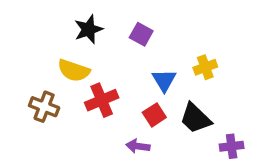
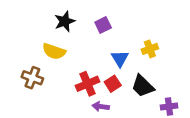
purple square: (141, 34) -> (103, 25), turned 35
red cross: (102, 100) -> (88, 84), moved

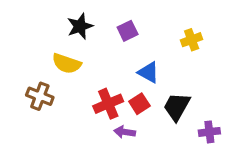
yellow cross: (150, 49) -> (192, 40), moved
blue triangle: (120, 59) -> (148, 72), turned -30
black trapezoid: (143, 86) -> (177, 107), turned 75

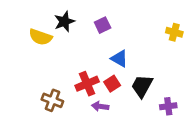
yellow cross: (192, 40) -> (174, 32), moved, turned 35
yellow semicircle: (67, 64) -> (40, 37), moved
brown cross: (40, 96) -> (52, 100), moved

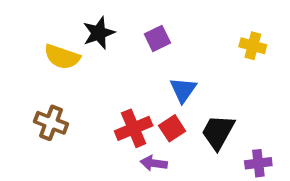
yellow cross: (174, 32) -> (253, 46), moved
blue triangle: (119, 59) -> (183, 90), turned 36
brown cross: (52, 100) -> (51, 123), moved

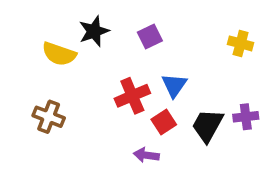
red cross: (134, 128) -> (132, 96), moved
purple cross: (258, 163) -> (246, 117), moved

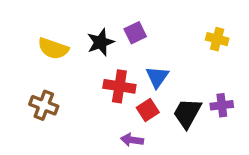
black star: (94, 31) -> (101, 42), moved
red cross: (132, 96) -> (119, 86), turned 32

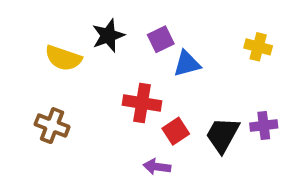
black star: (101, 42) -> (108, 36), moved
blue triangle: (157, 77) -> (187, 64), moved, turned 40

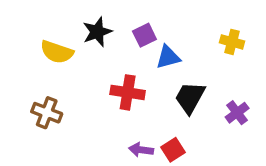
purple cross: (264, 126) -> (237, 113), turned -30
red square: (176, 131) -> (173, 150), moved
black trapezoid: (223, 135) -> (190, 98), moved

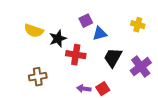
black star: (97, 32) -> (58, 39), moved
brown cross: (47, 113) -> (38, 77), moved, turned -30
purple cross: (237, 113) -> (141, 67), size x1.5

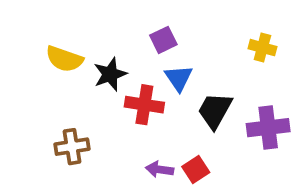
blue triangle: (100, 34) -> (179, 78), moved, turned -49
purple cross: (141, 67) -> (268, 128), turned 30

